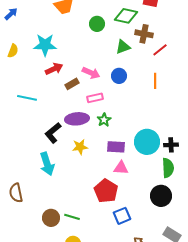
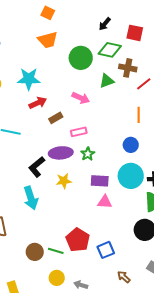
green circle: (97, 24) -> (81, 58), size x1.5
pink arrow: (91, 73) -> (81, 98), moved
blue circle: (119, 76) -> (131, 145), moved
red pentagon: (106, 191) -> (78, 240), moved

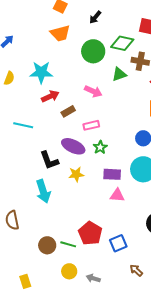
black arrow: (105, 24) -> (95, 17), moved
purple ellipse: (61, 153) -> (73, 146), turned 30
black L-shape: (37, 167) -> (49, 160), turned -70

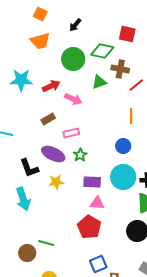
red arrow: (50, 96) -> (51, 86), moved
red pentagon: (90, 233) -> (89, 227), moved
blue square: (118, 243) -> (98, 264), moved
green line: (68, 244) -> (46, 243), moved

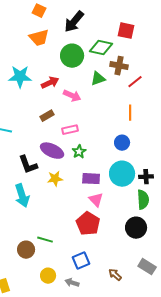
black arrow: (75, 25) -> (74, 22), size x1.6
pink triangle: (97, 203) -> (96, 200), turned 42
blue square: (98, 264) -> (81, 261), moved

